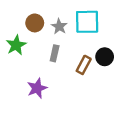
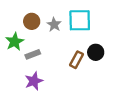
gray rectangle: (55, 53) -> (33, 54), moved, turned 56

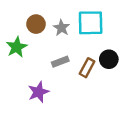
gray rectangle: (33, 54) -> (60, 62), moved

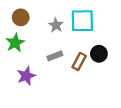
brown circle: (36, 24) -> (21, 17), moved
purple star: (38, 92) -> (26, 76), moved

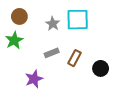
black circle: (99, 54) -> (101, 68), moved
purple star: (26, 76) -> (34, 79), moved

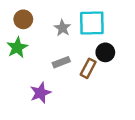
black circle: (101, 68) -> (105, 52), moved

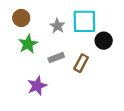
green star: (17, 47) -> (28, 44), moved
black circle: (105, 52) -> (104, 41), moved

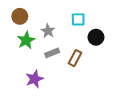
cyan square: (84, 21) -> (78, 19), size x0.6
gray star: (57, 26) -> (48, 31), moved

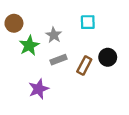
brown circle: (20, 16) -> (14, 23), moved
black circle: (96, 37) -> (108, 57), moved

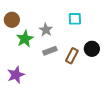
purple star: (39, 89) -> (16, 75), moved

